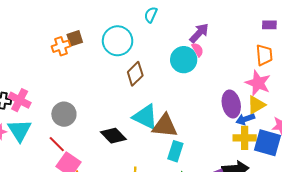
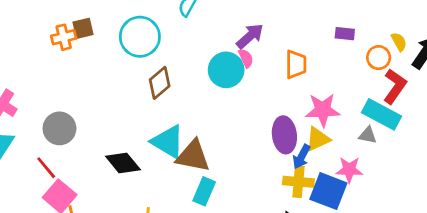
orange trapezoid: (264, 55) -> (296, 64), moved
pink star: (258, 83) -> (323, 110), turned -30
blue arrow: (245, 119) -> (301, 157), turned -48

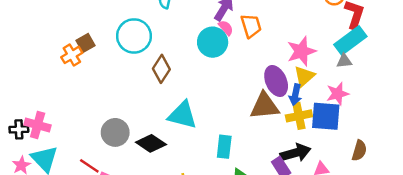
orange trapezoid: (296, 64) -> (251, 26), moved
cyan rectangle: (381, 114) -> (350, 41), turned -48
gray circle: (59, 128) -> (115, 132), moved
brown triangle: (193, 156) -> (265, 106), moved

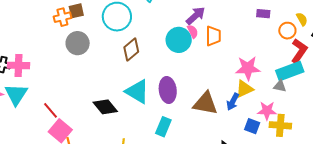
purple ellipse: (276, 81) -> (168, 90), moved
yellow cross: (299, 116) -> (280, 125), moved
blue square: (326, 116) -> (252, 126), size x0.6
pink cross: (38, 125) -> (19, 65), turned -30
gray circle: (115, 132) -> (78, 43), moved

